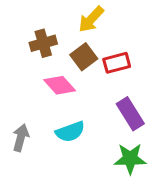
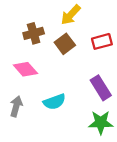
red rectangle: (117, 63) -> (102, 41), moved
pink diamond: (60, 85) -> (25, 69), moved

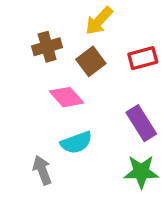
pink diamond: (25, 69) -> (67, 97), moved
gray arrow: (16, 106) -> (42, 170), moved, turned -36

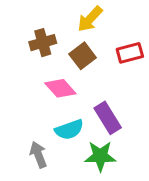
purple rectangle: (141, 123) -> (108, 118), moved
green star: (141, 172) -> (100, 156), moved

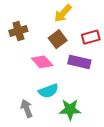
brown cross: (43, 43) -> (18, 31), moved
purple rectangle: (108, 118) -> (79, 62), moved, turned -45

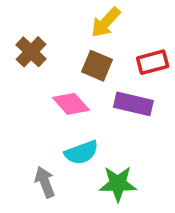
brown cross: (18, 31) -> (31, 52), turned -30
brown square: (58, 39) -> (97, 66), turned -30

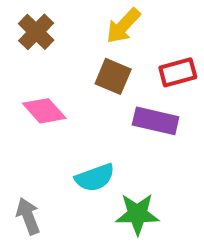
brown cross: (31, 52) -> (36, 32), moved
pink diamond: (71, 104) -> (44, 111), moved
gray arrow: (45, 182) -> (28, 216), moved

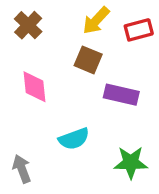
red rectangle: (178, 72) -> (139, 30), moved
pink diamond: (44, 111) -> (34, 87), turned 36
green star: (137, 214) -> (131, 163), moved

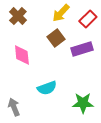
red rectangle: (139, 30) -> (88, 19), turned -30
brown square: (88, 60) -> (56, 38), turned 30
purple rectangle: (121, 95) -> (82, 49), moved, turned -30

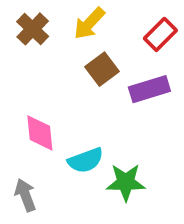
yellow arrow: (61, 13) -> (89, 23), moved
pink diamond: (22, 55) -> (40, 133), moved
green star: (83, 103) -> (126, 182), moved

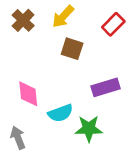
brown square: (102, 69) -> (72, 49), turned -35
purple rectangle: (149, 89) -> (106, 87), moved

